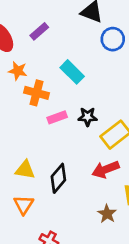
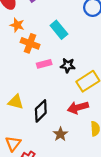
orange triangle: (24, 205) -> (13, 144), moved
brown star: (107, 214) -> (60, 134), moved

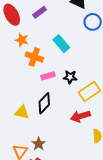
black diamond: (41, 111) -> (44, 103), moved
brown star: (60, 134) -> (39, 144), moved

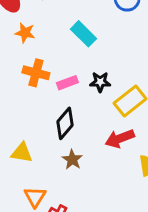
orange cross: (34, 57) -> (36, 73), moved
yellow triangle: (22, 112) -> (22, 153), moved
brown star: (39, 144) -> (72, 160), moved

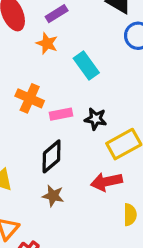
orange star: (25, 33) -> (47, 43), moved
brown star: (72, 160) -> (53, 196), turned -30

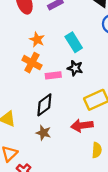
orange star: (47, 43) -> (37, 40), moved
black star: (96, 119) -> (75, 68), moved

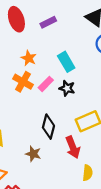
pink rectangle: (53, 75) -> (46, 84), moved, turned -40
black diamond: (44, 105) -> (48, 127), moved, turned -40
red arrow: (82, 126) -> (73, 147), turned -105

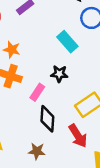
cyan rectangle: (66, 62) -> (67, 42), moved
pink rectangle: (46, 84) -> (37, 92), moved

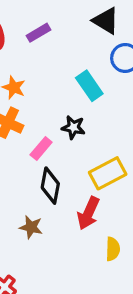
red arrow: (78, 136) -> (88, 213), turned 50

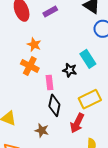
cyan rectangle: (89, 86) -> (88, 59), moved
pink rectangle: (41, 148) -> (50, 82), turned -48

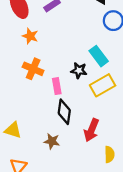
orange star: (34, 45) -> (30, 36), moved
yellow rectangle: (90, 99) -> (103, 85), moved

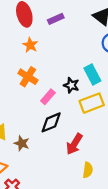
pink rectangle: (57, 86) -> (48, 97), turned 42
black diamond: (64, 112) -> (51, 122), turned 50
brown star: (52, 141) -> (22, 143), moved

